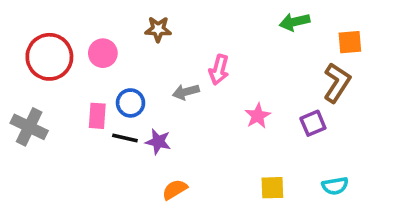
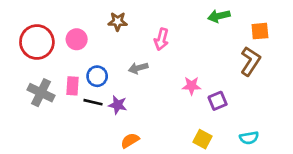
pink arrow: (219, 70) -> (161, 39), moved
pink star: (258, 116) -> (192, 86), turned 30
purple square: (313, 123) -> (218, 101), moved
gray cross: (29, 127) -> (41, 93), moved
yellow square: (272, 188) -> (202, 139), turned 30

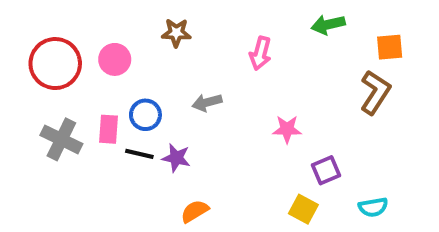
pink arrow: (161, 39) -> (260, 53), moved
purple square: (218, 101) -> (326, 170), moved

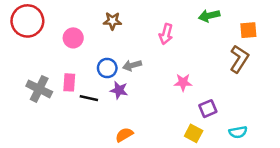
red circle: (55, 64) -> (27, 21), moved
blue circle: (145, 115) -> (107, 68), moved
purple star: (176, 158) -> (119, 90), moved

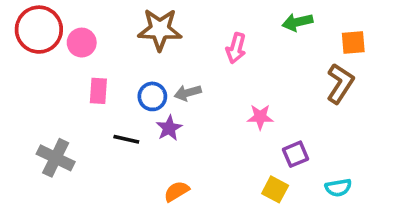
brown star: (112, 21) -> (160, 30), size x1.6
pink circle: (73, 38) -> (82, 43), moved
pink rectangle: (69, 82) -> (98, 91), moved
gray cross: (39, 89) -> (56, 158), moved
purple star: (119, 90) -> (169, 128), turned 30

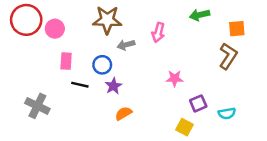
gray arrow: (188, 93) -> (126, 45), moved
black line: (126, 139) -> (80, 85), moved
cyan semicircle: (338, 188) -> (227, 113), moved
orange semicircle: (177, 191) -> (123, 113), moved

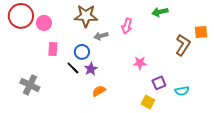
orange square: (237, 29) -> (201, 32), moved
black line: (80, 85) -> (73, 68), moved, turned 32

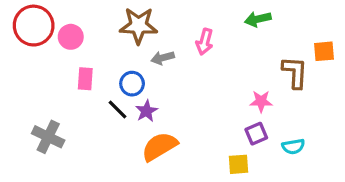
brown L-shape: (183, 45) -> (295, 72), turned -30
pink star: (140, 63) -> (261, 101), moved
orange semicircle: (99, 91) -> (159, 147), size x1.6
yellow square: (148, 102) -> (238, 164), turned -32

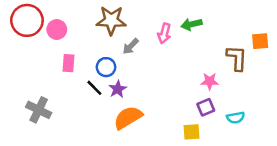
green arrow: (258, 19) -> (191, 24), moved
gray arrow: (163, 58) -> (131, 46), turned -30

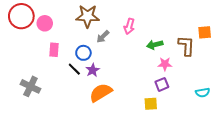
green arrow: (191, 24) -> (155, 45), moved
cyan semicircle: (236, 118) -> (203, 93), moved

